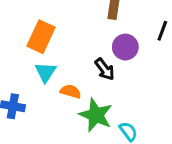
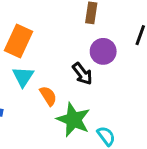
orange semicircle: (71, 91) -> (48, 96), turned 42

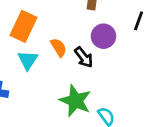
orange semicircle: (48, 96) -> (59, 47), moved

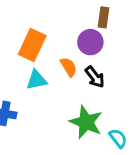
purple circle: (103, 36) -> (90, 42), moved
cyan triangle: (28, 60) -> (37, 80), turned 45

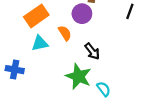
orange rectangle: (32, 45) -> (36, 16), turned 30
black arrow: (95, 77) -> (92, 51), moved

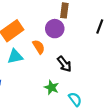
green star: (79, 76) -> (52, 87), size x0.6

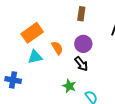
purple circle: (55, 29) -> (83, 44), moved

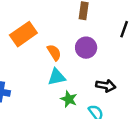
cyan triangle: (35, 57) -> (57, 77), moved
black arrow: (81, 64) -> (106, 86), moved, turned -42

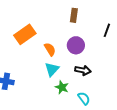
cyan triangle: (57, 77) -> (52, 69), turned -35
black arrow: (106, 86) -> (83, 70), moved

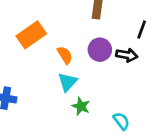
black arrow: (83, 70) -> (127, 55), moved
cyan semicircle: (84, 98) -> (121, 121), moved

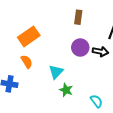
orange semicircle: (65, 55) -> (27, 62), moved

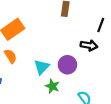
purple circle: (80, 48) -> (67, 65), moved

